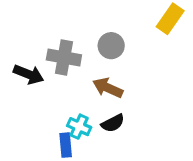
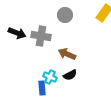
gray circle: (111, 46) -> (65, 15), moved
black arrow: (29, 74) -> (17, 33), moved

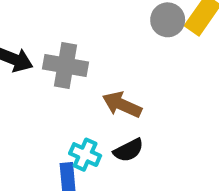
gray circle: (65, 15) -> (168, 20), moved

